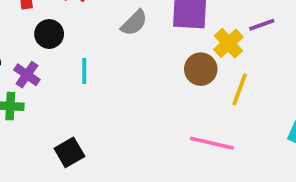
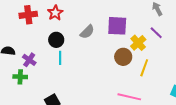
purple line: (262, 25) -> (156, 33), turned 64
black circle: (49, 34) -> (56, 40), moved

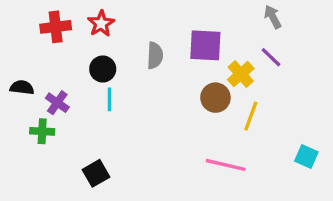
gray semicircle: (87, 32) -> (155, 56), turned -42

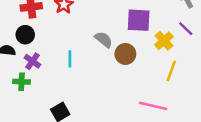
gray semicircle: (155, 56) -> (104, 40), moved, turned -54
black circle: (103, 69) -> (25, 35), moved
brown circle: (215, 98) -> (125, 54), moved

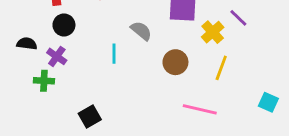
black circle: (25, 35) -> (64, 25), moved
brown circle: (125, 54) -> (175, 62), moved
cyan line: (70, 59) -> (114, 54), moved

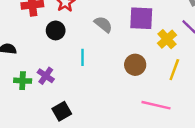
black circle: (64, 25) -> (56, 30), moved
gray semicircle: (141, 31) -> (103, 24), moved
purple cross: (57, 56) -> (46, 76), moved

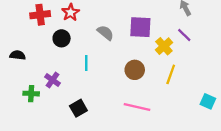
green cross: (23, 81) -> (31, 94), moved
pink line: (156, 105) -> (137, 107), moved
black square: (62, 111) -> (78, 108), moved

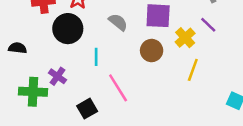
black circle: (62, 38) -> (68, 29), size x1.5
brown circle: (135, 70) -> (152, 51), moved
green cross: (31, 94) -> (33, 92), size x1.5
pink line: (137, 107) -> (118, 88), moved, turned 45

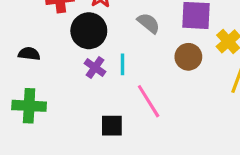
purple cross: (57, 76) -> (95, 67), moved
green cross: (33, 92) -> (29, 106), moved
black square: (87, 109) -> (112, 126), turned 30

